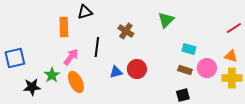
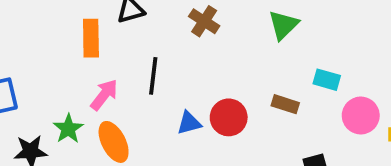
brown cross: (126, 31) -> (204, 21), moved
brown rectangle: (185, 70) -> (285, 104), moved

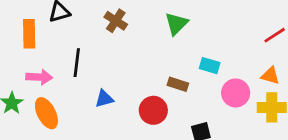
pink arrow: (104, 95) -> (39, 77), turned 55
red circle: (229, 117) -> (153, 110), moved

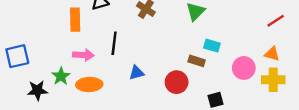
cyan rectangle: (210, 66) -> (212, 46), moved
orange ellipse: (46, 113) -> (89, 84), turned -65

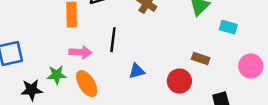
cyan rectangle: (212, 46) -> (228, 27), moved
green star: (61, 76) -> (57, 75), turned 30
orange ellipse: (89, 84) -> (87, 84), turned 60

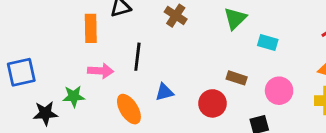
pink circle: (251, 66) -> (279, 91), moved
orange ellipse: (87, 84) -> (129, 109), moved

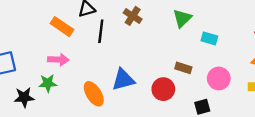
orange rectangle: (91, 28) -> (62, 27), turned -55
black line: (137, 57) -> (101, 31), moved
pink arrow: (101, 71) -> (58, 60), moved
blue triangle: (164, 92) -> (123, 80), size x1.5

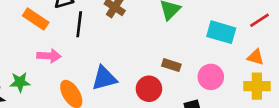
cyan rectangle: (209, 38) -> (221, 32), moved, size x1.5
pink arrow: (58, 60) -> (49, 56), moved

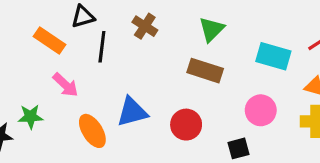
pink arrow: (49, 56) -> (65, 85), turned 40
brown rectangle: (171, 65) -> (205, 71), moved, size x1.5

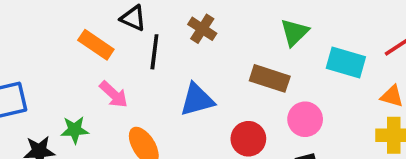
black triangle: (83, 17) -> (133, 18), turned 40
green triangle: (212, 29) -> (294, 32), moved
pink circle: (261, 110) -> (305, 119), moved
blue triangle: (132, 112) -> (197, 100), moved

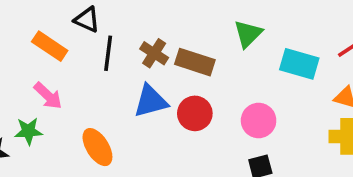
brown cross: (202, 29) -> (154, 53), moved
brown rectangle: (270, 78) -> (195, 62), moved
pink arrow: (114, 94) -> (48, 96), moved
red circle: (248, 139) -> (195, 113), moved

